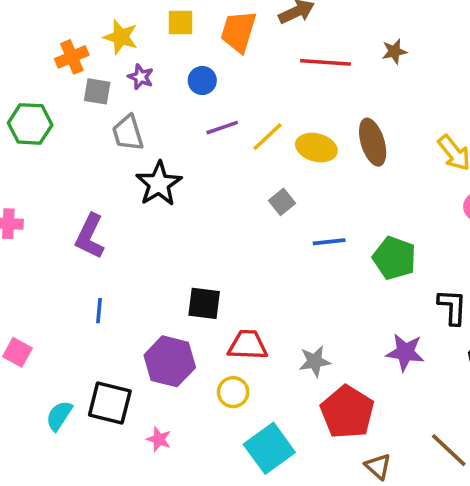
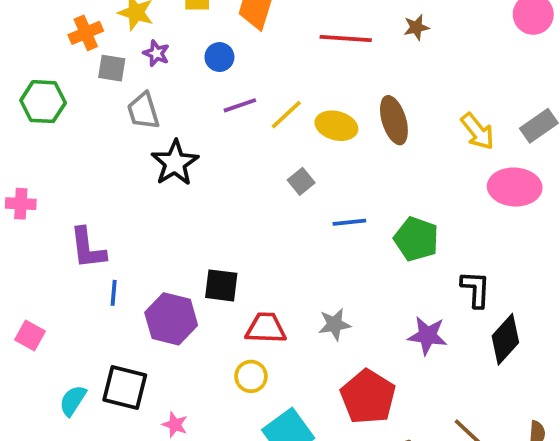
purple L-shape: (90, 236) -> (88, 248), moved, turned -33
purple hexagon: (170, 361) -> (171, 319), moved
gray star: (315, 361) -> (335, 324), moved

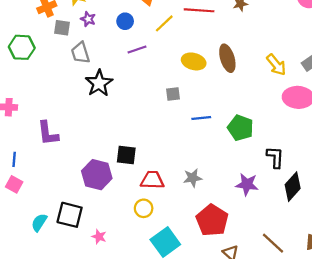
yellow line: (286, 115) -> (164, 23), moved
gray square: (301, 181) -> (173, 94), turned 32
blue line: (114, 293) -> (14, 159), moved

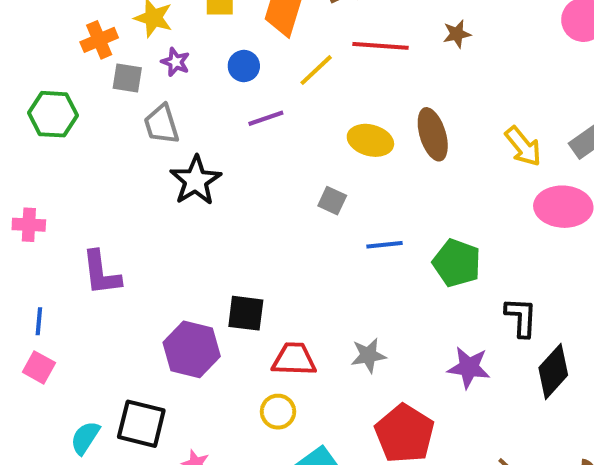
gray square: (173, 94) -> (332, 201), turned 32

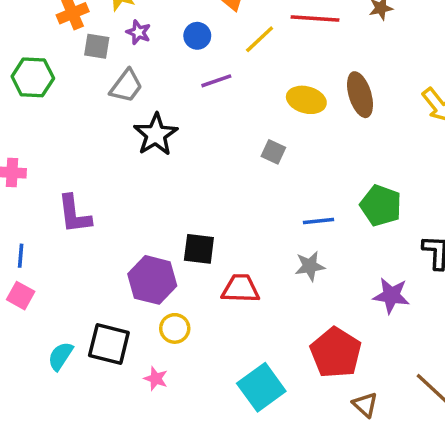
gray trapezoid: (161, 124) -> (126, 86), turned -126
blue line: (384, 245) -> (318, 221), moved
gray star: (368, 355) -> (310, 266), moved
yellow circle: (278, 412) -> (175, 328), moved

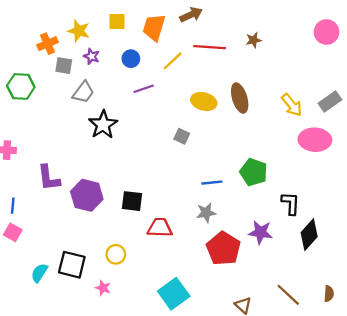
purple hexagon: (152, 280) -> (87, 195), moved
red pentagon: (336, 353) -> (223, 249), moved

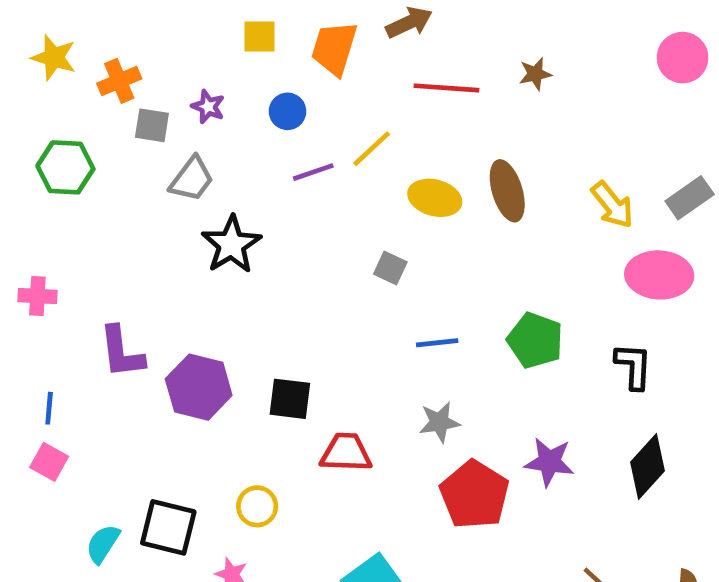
yellow star: (79, 31) -> (54, 58), moved
yellow line: (173, 61) -> (372, 149), moved
blue line: (212, 183) -> (437, 343), moved
black L-shape: (291, 203) -> (633, 366), moved

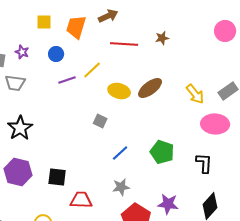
gray trapezoid: (192, 179) -> (15, 83), turned 60
brown ellipse: (507, 191) -> (150, 88), turned 70
black star: (231, 245) -> (20, 128), moved
blue line: (437, 343) -> (120, 153), turned -36

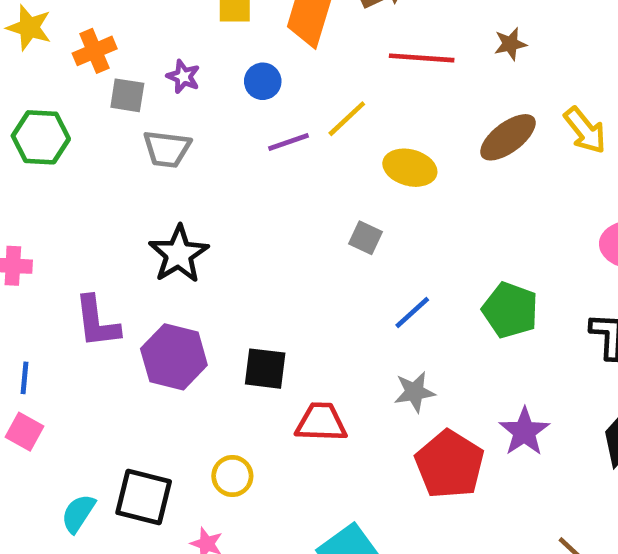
brown ellipse: (150, 88) -> (508, 137), moved
yellow arrow: (195, 94) -> (585, 130), moved
purple star: (168, 204) -> (524, 432), turned 30

